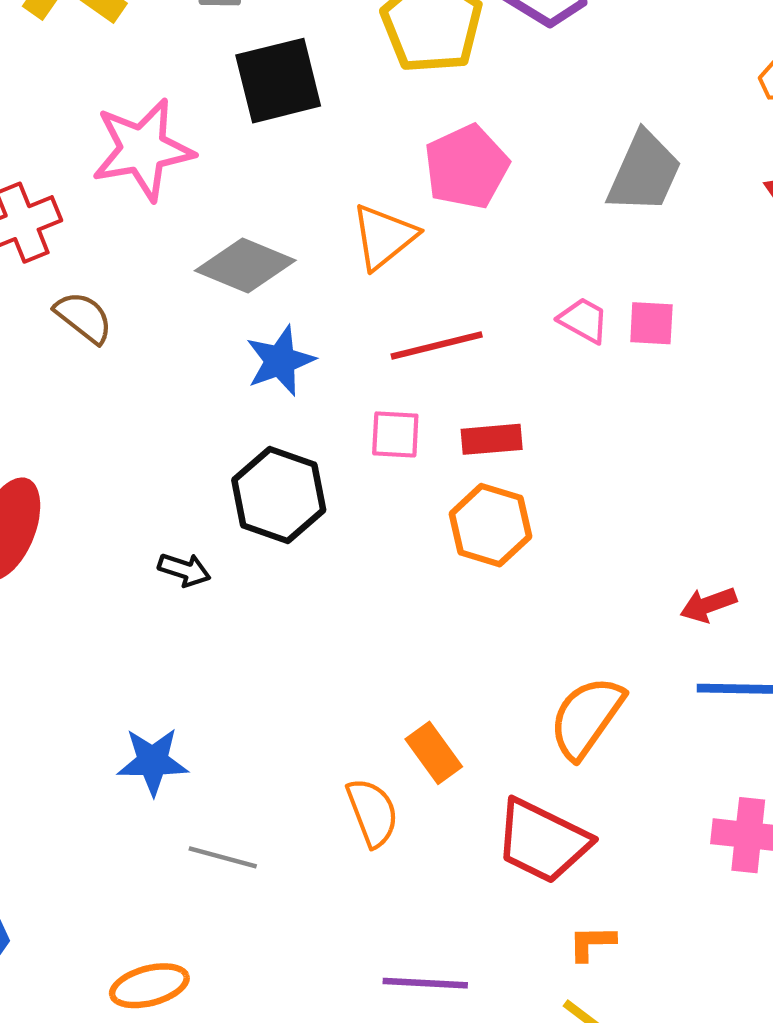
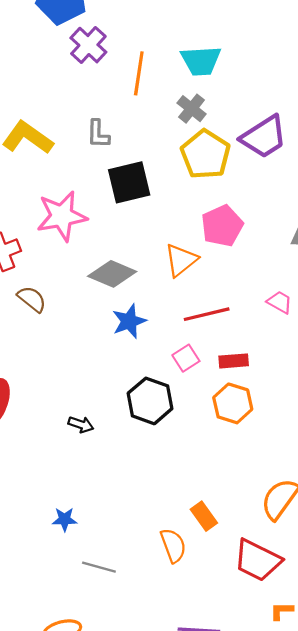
pink square: (395, 434) -> (186, 358), turned -36
black hexagon: (279, 495) -> (150, 401), moved
blue star: (153, 761) -> (65, 519), size x0.7

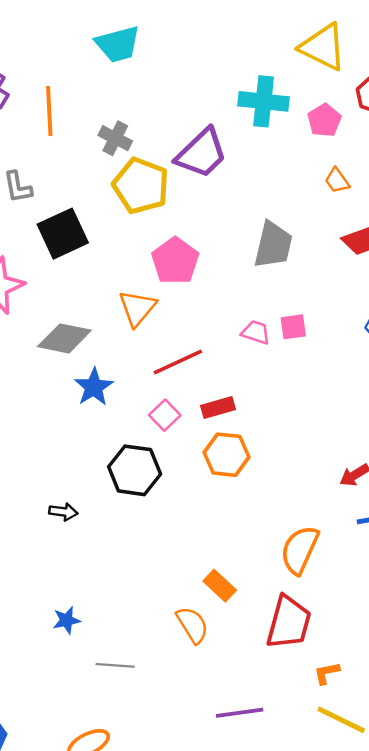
cyan trapezoid: (201, 61) -> (118, 44), moved
red trapezoid: (257, 560) -> (289, 622), turned -90

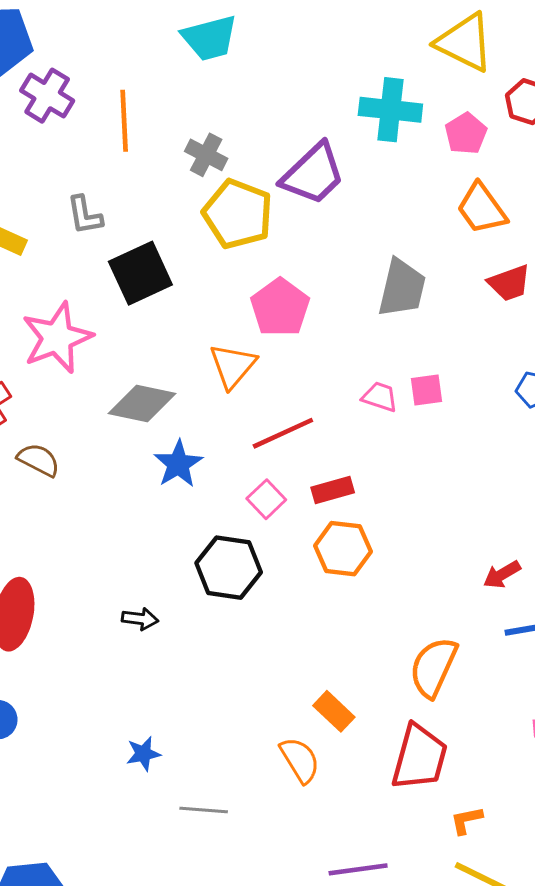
orange trapezoid: (337, 181) -> (482, 209), size x1.6

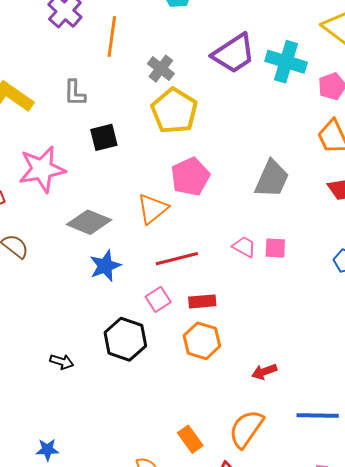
purple trapezoid: (313, 174) -> (234, 53), moved
black square: (140, 273) -> (104, 137), size x0.7
red arrow: (502, 575) -> (264, 372), moved
orange rectangle: (334, 711) -> (190, 439), moved

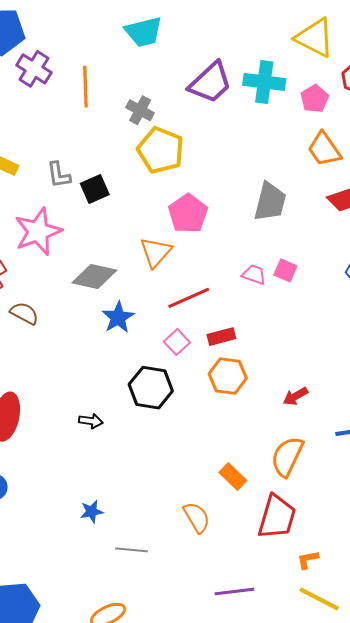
gray L-shape: (75, 93) -> (59, 175), moved
pink square: (275, 248) -> (285, 270), turned 30

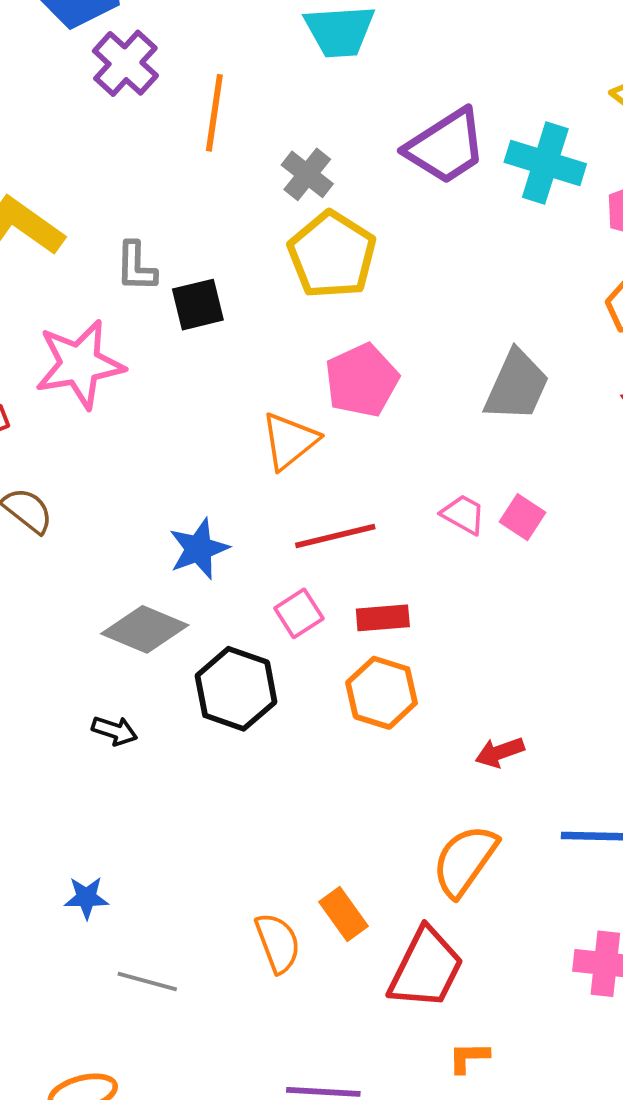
gray diamond: (94, 276) -> (145, 629), moved
orange rectangle: (233, 477) -> (344, 914), moved

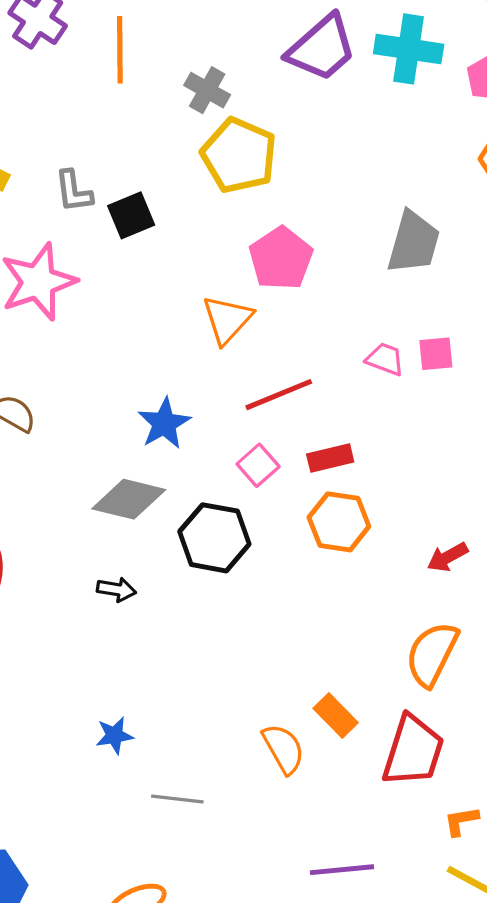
pink square: (523, 517) -> (436, 354), turned -30

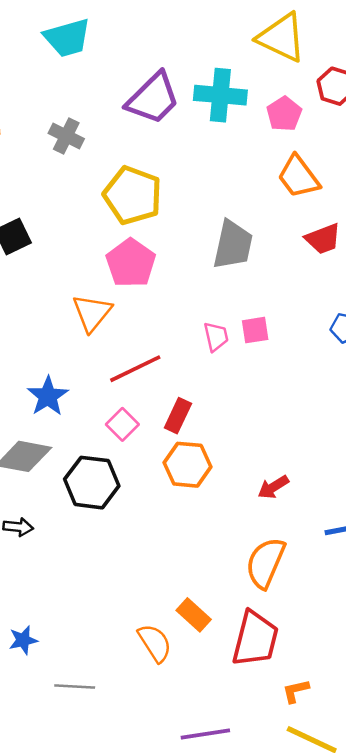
yellow pentagon: (239, 155) -> (133, 195), moved
pink trapezoid: (385, 359) -> (216, 337), turned 60
red rectangle: (330, 458) -> (178, 416), turned -48

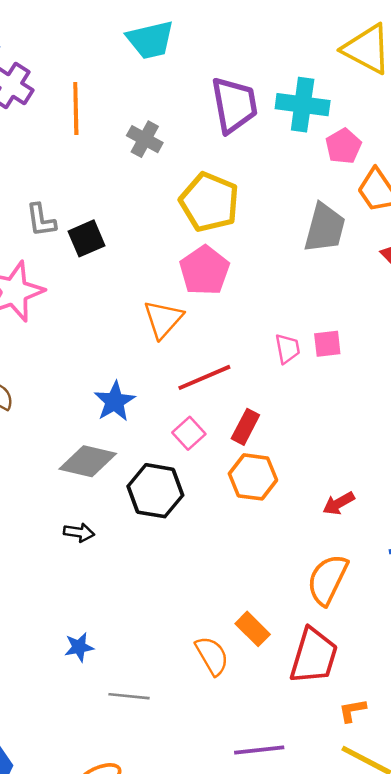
purple trapezoid: (153, 98) -> (234, 105), turned -58
pink pentagon: (284, 114) -> (343, 146), moved
gray trapezoid: (233, 245) -> (325, 228), moved

